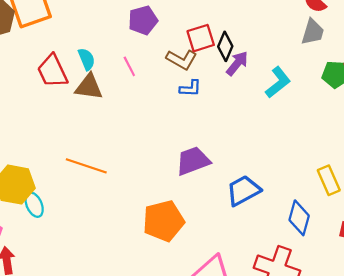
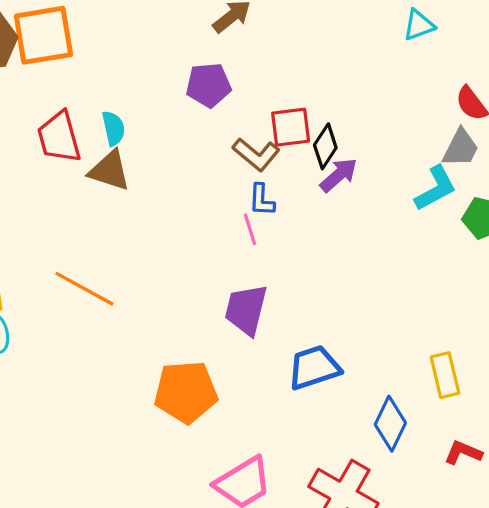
pink line: (129, 66) -> (250, 229), moved
cyan L-shape: (278, 82) -> (436, 188), moved
blue L-shape: (190, 88) -> (262, 200), turned 80
purple trapezoid: (193, 161) -> (246, 310), turned -66

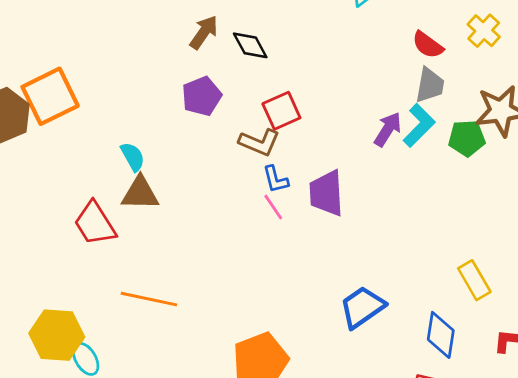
red trapezoid: (59, 137) -> (95, 224), moved
black diamond: (325, 146) -> (250, 45), moved, turned -45
purple arrow: (339, 175) -> (388, 129), moved
purple trapezoid: (246, 310) -> (326, 193), moved

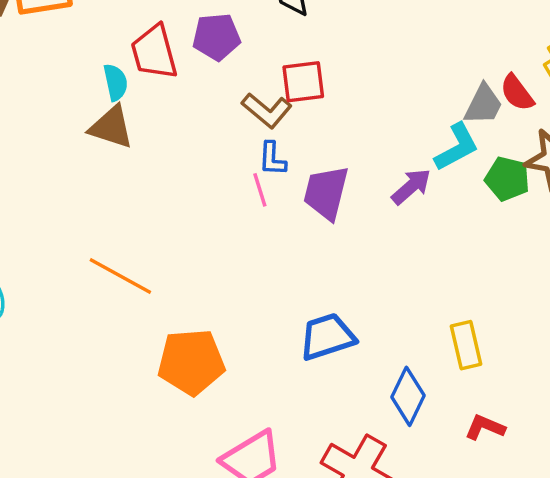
red semicircle: (428, 45) -> (517, 93), moved
purple arrow: (388, 129) -> (411, 187), moved
red trapezoid: (95, 224) -> (154, 52), moved
orange line: (149, 299) -> (120, 276), moved

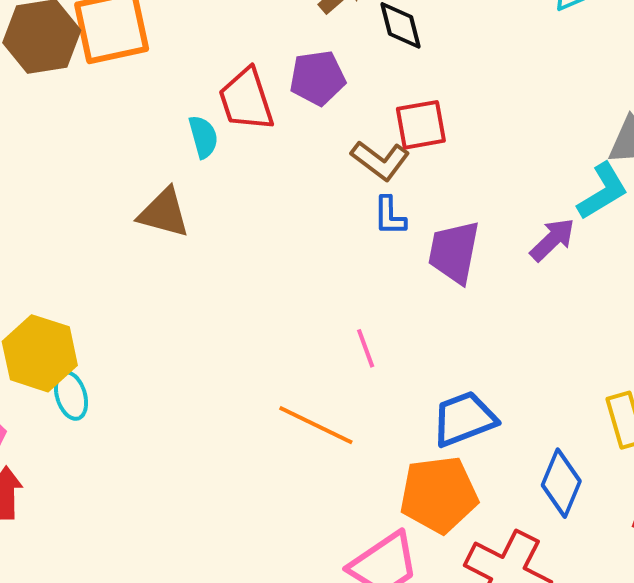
brown triangle: (111, 127) -> (164, 213), moved
pink line: (260, 190) -> (366, 348), moved
orange line: (120, 276) -> (316, 425), moved
orange pentagon: (191, 362) -> (439, 495), moved

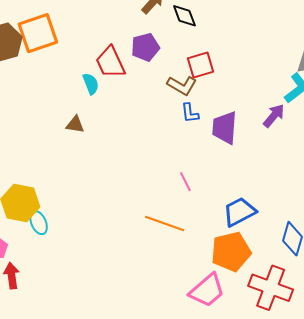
brown triangle: (164, 213) -> (75, 125), size x0.7

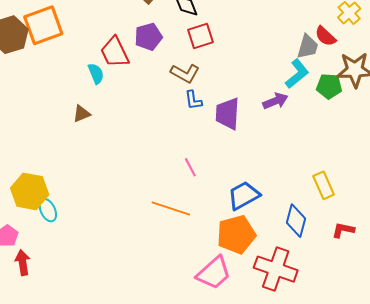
red square: (200, 65) -> (200, 36), moved
purple arrow: (274, 116) -> (275, 101), turned 30
brown triangle: (75, 125) -> (82, 114), turned -30

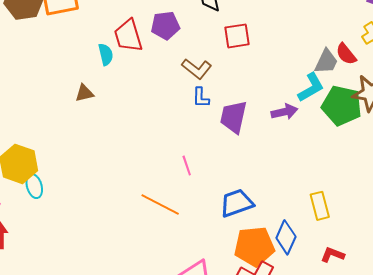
red square: (200, 36) -> (237, 36), moved
green pentagon: (329, 86) -> (342, 106), size x1.5
orange pentagon: (236, 235) -> (254, 246), moved

